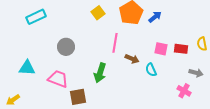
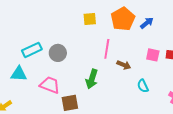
yellow square: (98, 13) -> (90, 19), turned 32
cyan rectangle: (36, 17) -> (32, 50), moved
cyan semicircle: (151, 70) -> (143, 86), moved

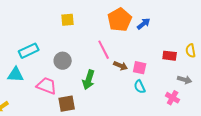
yellow square: (90, 19) -> (68, 20), moved
pink line: (107, 49) -> (104, 50), turned -36
gray circle: (58, 53) -> (63, 61), moved
pink square: (153, 55) -> (140, 68), moved

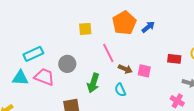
yellow square: (68, 20) -> (85, 29), moved
pink trapezoid: (47, 86) -> (44, 77), moved
cyan semicircle: (140, 87) -> (120, 90), moved

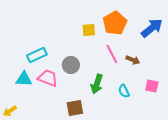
orange pentagon: (124, 23) -> (115, 23), moved
blue arrow: (148, 27) -> (152, 28), size x1.6
brown arrow: (125, 69) -> (133, 60), moved
pink square: (144, 71) -> (152, 86), moved

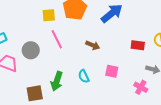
pink line: (112, 54) -> (57, 39), moved
green arrow: (97, 84) -> (57, 81), moved

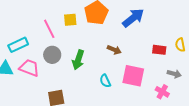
pink line: (57, 39) -> (49, 29), moved
pink square: (112, 71) -> (133, 76), size x1.6
green arrow: (57, 81) -> (78, 60), moved

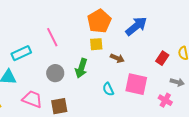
yellow square: (70, 20) -> (96, 44), moved
red rectangle: (159, 50) -> (162, 58), turned -64
gray circle: (52, 55) -> (55, 73), moved
pink trapezoid: (29, 68) -> (32, 99), moved

